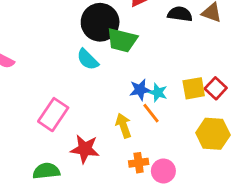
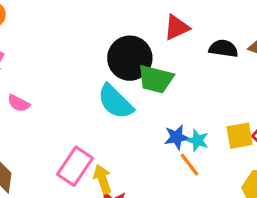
cyan semicircle: (88, 59) -> (115, 102), size x1.4
yellow arrow: (123, 126) -> (102, 179), moved

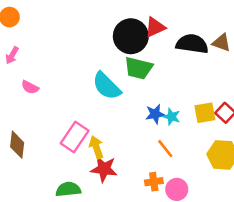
black semicircle: (223, 48) -> (192, 44), size x1.4
black circle: (130, 58) -> (131, 36), moved
orange line: (190, 165) -> (165, 149), moved

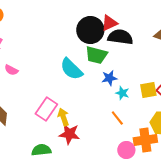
black semicircle: (192, 44) -> (120, 37), moved
blue star: (155, 114) -> (109, 78), moved
orange cross: (154, 182) -> (145, 140), moved, size x1.6

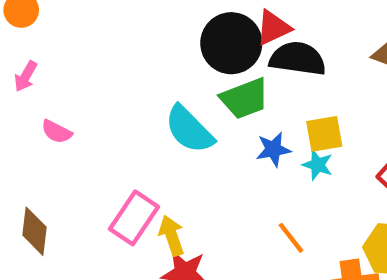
green trapezoid: (96, 55) -> (245, 98), turned -35
yellow square: (148, 90) -> (324, 134), moved
cyan star: (122, 93) -> (318, 165), moved

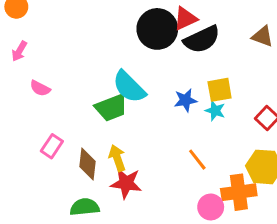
black semicircle: (298, 59) -> (202, 39), turned 147
green trapezoid: (245, 98) -> (111, 108), moved
pink rectangle: (134, 218) -> (52, 146), moved, size x0.7
brown diamond: (34, 231) -> (88, 164), moved

